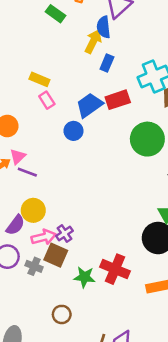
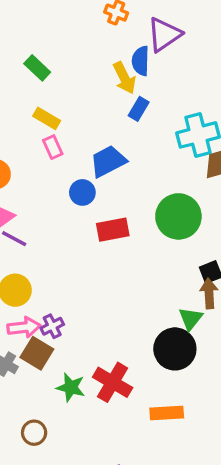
green rectangle: (56, 14) -> (37, 68), moved
yellow arrow: (93, 41) -> (124, 78), turned 120
red rectangle: (118, 100) -> (113, 230), moved

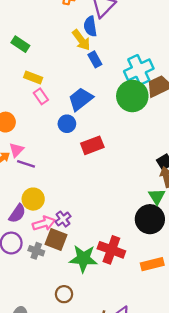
blue rectangle: (139, 109) -> (95, 59), turned -49
green circle: (178, 216) -> (132, 96), moved
green star: (71, 387) -> (83, 259), size x1.4

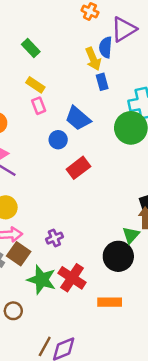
blue trapezoid: (81, 99) -> (78, 118), turned -115
red rectangle: (92, 145) -> (78, 168), turned -30
purple cross: (63, 219) -> (54, 238), moved

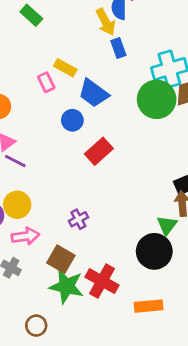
yellow rectangle: (35, 85) -> (65, 68), moved
purple cross: (54, 238) -> (78, 219), moved
brown square: (19, 254) -> (61, 259), moved

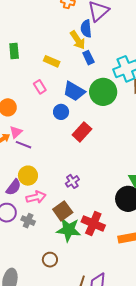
green rectangle: (31, 15) -> (14, 51), moved, turned 49
yellow rectangle: (65, 68) -> (52, 61), moved
green circle: (157, 99) -> (103, 92), moved
brown square: (61, 259) -> (63, 211), turned 30

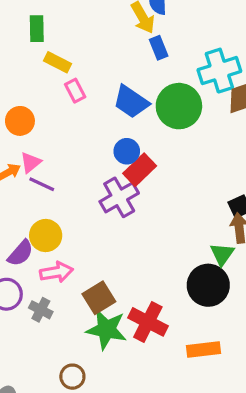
yellow rectangle: (52, 61) -> (58, 62), moved
blue circle: (61, 112) -> (127, 151), moved
purple cross: (72, 181) -> (119, 197), moved, size x1.6

